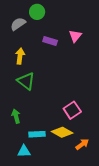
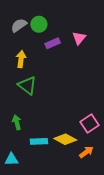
green circle: (37, 12) -> (39, 24), moved
purple rectangle: (50, 41) -> (53, 43), turned -40
pink square: (72, 110) -> (90, 123), moved
cyan triangle: (24, 151) -> (11, 159), moved

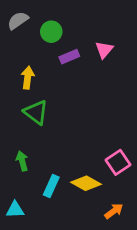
gray semicircle: (19, 25) -> (18, 21), moved
cyan rectangle: (39, 141) -> (51, 186), turned -63
orange arrow: (86, 152) -> (114, 211), moved

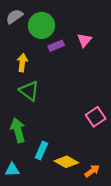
green circle: (51, 32) -> (42, 25), size x1.5
green arrow: (22, 161) -> (18, 130), size x1.5
pink square: (118, 162) -> (96, 117), moved
yellow diamond: (86, 183) -> (66, 162), moved

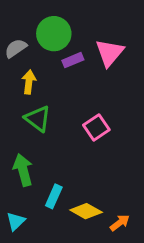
gray semicircle: (14, 16) -> (16, 48), moved
pink triangle: (84, 40) -> (110, 53), size x1.5
pink square: (96, 117) -> (96, 127), moved
cyan triangle: (12, 170) -> (16, 221), turned -42

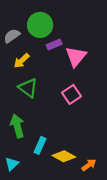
pink triangle: (110, 53) -> (76, 56), moved
yellow arrow: (29, 82) -> (22, 61), turned -140

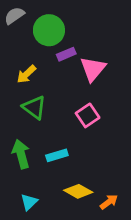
gray semicircle: (12, 36) -> (14, 16), moved
cyan rectangle: (40, 145) -> (57, 155), moved, turned 49
cyan triangle: (12, 164) -> (29, 202), moved

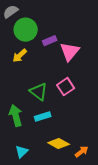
green circle: (49, 30) -> (26, 30), moved
green triangle: (34, 107) -> (39, 92), moved

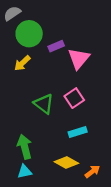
green arrow: (16, 116) -> (25, 147), moved
cyan rectangle: (43, 117) -> (78, 132), moved
cyan triangle: (22, 152) -> (25, 172), turned 32

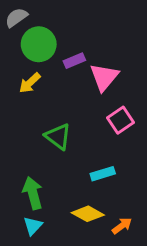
pink square: (74, 98) -> (120, 120), moved
cyan triangle: (25, 172) -> (33, 226), turned -35

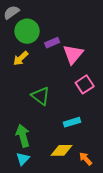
yellow diamond: (88, 214) -> (62, 150), turned -30
orange arrow: (122, 226) -> (86, 159), turned -96

